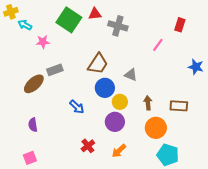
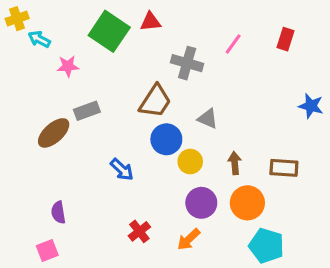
gray cross: (118, 26) -> (187, 63), moved
pink line: (158, 45) -> (233, 44), moved
purple circle: (115, 122) -> (201, 203), moved
purple semicircle: (33, 125) -> (58, 212), moved

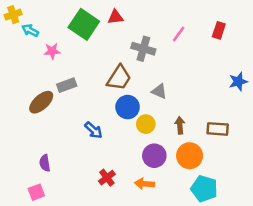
blue star: (311, 106) -> (238, 82), turned -30
orange arrow: (189, 239) -> (145, 184), turned 48

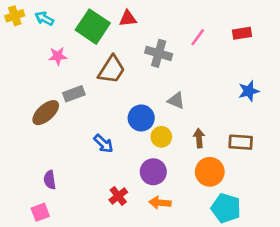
cyan arrow: (30, 30) -> (44, 18), moved
red rectangle: (219, 30) -> (242, 33), turned 63
brown trapezoid: (119, 78) -> (112, 70), moved
blue star: (238, 82) -> (249, 91), moved
purple circle: (154, 156) -> (153, 172), moved

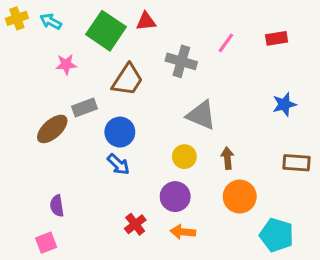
gray triangle: (176, 100) -> (201, 115), size x1.5
blue circle: (141, 118) -> (120, 132), moved
brown rectangle: (241, 142) -> (297, 163), moved
cyan pentagon: (226, 208) -> (277, 235), moved

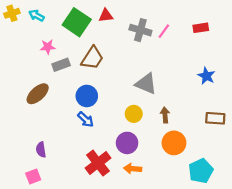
gray cross: (181, 61) -> (140, 30), moved
blue star: (284, 104) -> (206, 76), turned -30
gray rectangle: (85, 107) -> (61, 65), moved
red cross: (135, 224) -> (98, 163), size x1.6
cyan pentagon: (277, 235) -> (201, 171), turned 30

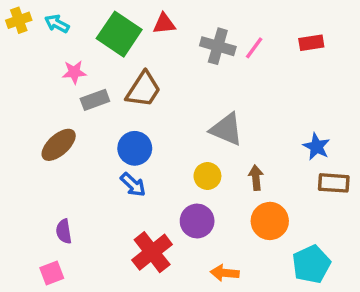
blue star: (206, 76) -> (316, 147), moved
orange arrow: (133, 169) -> (225, 273), moved

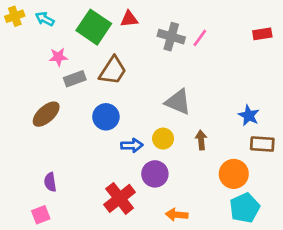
red rectangle: (311, 43) -> (262, 34), moved
blue arrow: (133, 185) -> (132, 145), moved, turned -45
orange circle: (270, 221) -> (234, 174), moved

